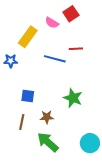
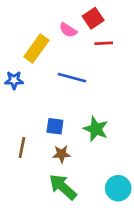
red line: (76, 49) -> (104, 43), moved
blue square: (28, 96) -> (55, 126), moved
brown line: (22, 122) -> (22, 147), moved

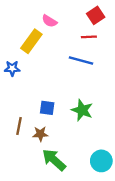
red square: (93, 18) -> (96, 15), moved
pink semicircle: (68, 30) -> (49, 21), moved
blue line: (72, 78) -> (81, 61), moved
brown star: (62, 154) -> (40, 134), moved

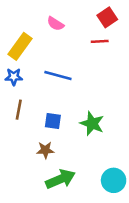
yellow rectangle: (31, 41) -> (20, 46), moved
blue line: (81, 61) -> (58, 75), moved
brown line: (19, 126) -> (19, 110), moved
green arrow: (54, 160) -> (60, 179), turned 115

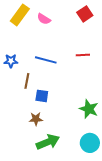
red line: (100, 41) -> (83, 55), moved
yellow rectangle: (20, 46) -> (20, 15), moved
brown line: (19, 110) -> (27, 81), moved
green star: (92, 124) -> (89, 109), moved

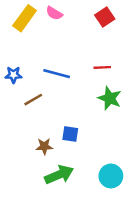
pink semicircle: (44, 19) -> (54, 13), moved
brown line: (27, 81) -> (33, 100), turned 49
blue square: (42, 96) -> (70, 134), moved
green star: (89, 109) -> (110, 98), moved

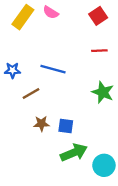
red line: (102, 67) -> (99, 51), moved
brown star: (44, 146) -> (41, 124), moved
green arrow: (59, 175) -> (74, 153), moved

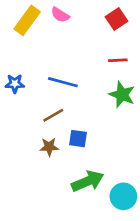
green star: (103, 92) -> (122, 95), moved
brown line: (31, 93) -> (53, 115), moved
blue square: (66, 126) -> (78, 139), moved

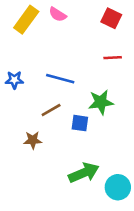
red square: (117, 19) -> (111, 18), turned -30
green star: (122, 95) -> (101, 102), moved, turned -30
blue square: (78, 139) -> (80, 123), moved
brown star: (49, 147) -> (33, 140), moved

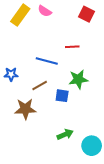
red line: (113, 58) -> (72, 47), moved
blue star: (14, 80) -> (11, 74), moved
brown star: (33, 140) -> (25, 109), size x1.5
green arrow: (84, 173) -> (65, 134), size x0.7

